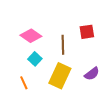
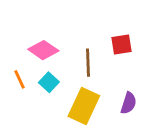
purple semicircle: (92, 74) -> (129, 103), turned -35
orange line: (24, 83) -> (20, 79), moved

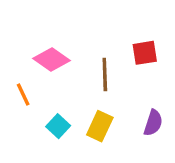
cyan square: (49, 82) -> (58, 126), moved
yellow rectangle: (84, 106) -> (100, 126), size x0.7

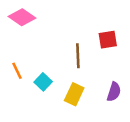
pink diamond: (51, 59) -> (22, 17), moved
cyan square: (58, 126) -> (43, 82), moved

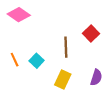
red square: (108, 40) -> (91, 33), turned -35
cyan square: (43, 82) -> (37, 61), moved

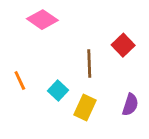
pink diamond: (19, 15) -> (42, 20), moved
cyan square: (37, 61) -> (58, 90), moved

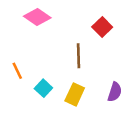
red square: (123, 45) -> (102, 27), moved
cyan square: (58, 90) -> (43, 88), moved

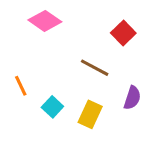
brown line: (78, 56) -> (95, 68), turned -60
purple semicircle: (115, 92) -> (132, 98), moved

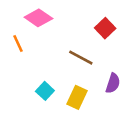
orange line: (21, 86) -> (18, 43), moved

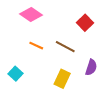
orange line: (18, 43) -> (36, 46), moved, turned -40
cyan square: (45, 91) -> (16, 74), moved

